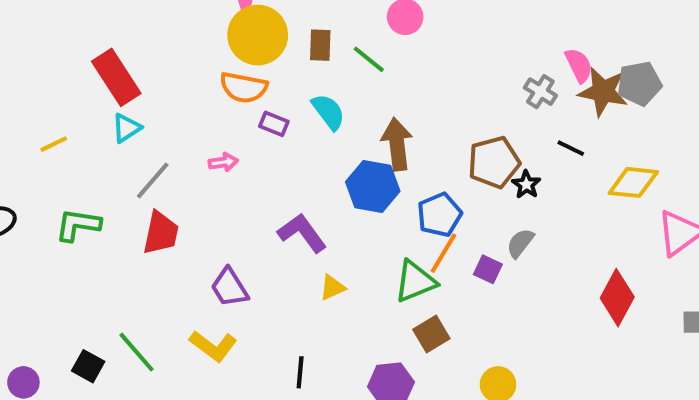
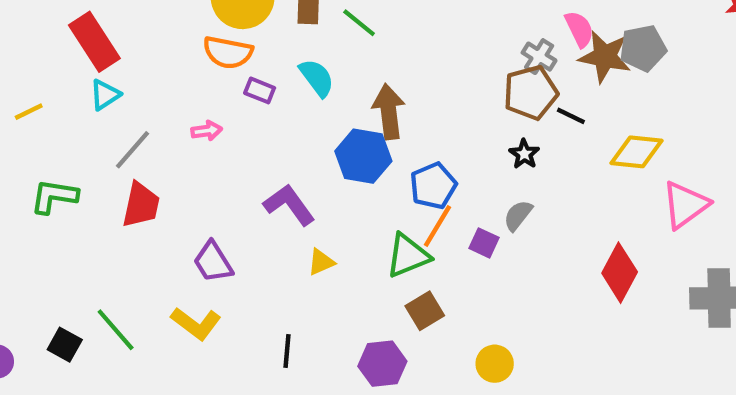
brown pentagon: (494, 162) -> (531, 93), moved

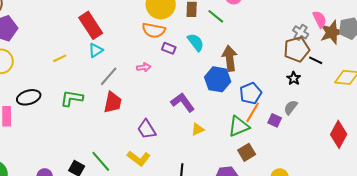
brown star: (605, 57) -> (332, 32), turned -30

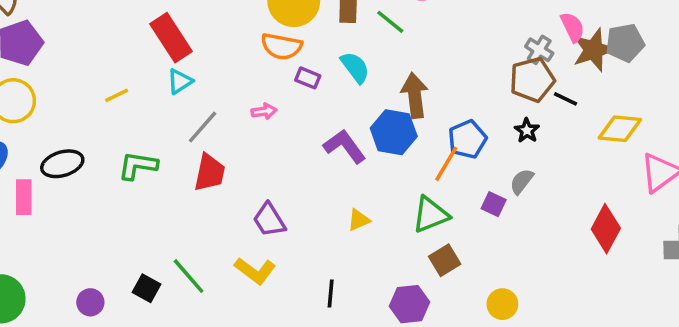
blue pentagon: (251, 93) -> (467, 139), moved
purple L-shape: (183, 102) -> (345, 146), moved
orange line: (253, 112) -> (446, 164), moved

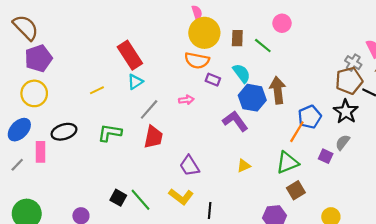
black star: (527, 131) -> (346, 112), size x1.6
blue hexagon: (394, 132) -> (252, 98), moved
black square: (146, 288) -> (118, 198), moved
black line: (331, 294) -> (210, 210), moved

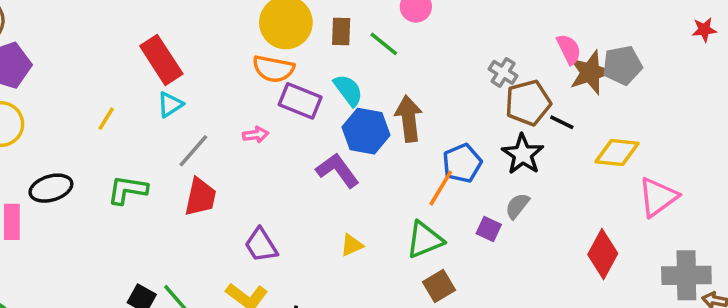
gray cross: (353, 63) -> (503, 72), moved
purple rectangle: (213, 80) -> (300, 101), size x1.6
yellow line: (97, 90) -> (106, 119), turned -32

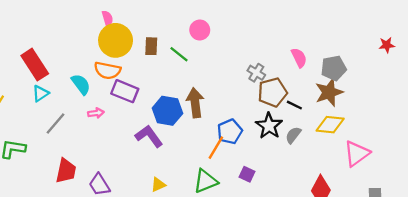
brown star: (590, 72) -> (329, 92), moved
cyan semicircle: (348, 90) -> (81, 84), moved
red trapezoid: (200, 197) -> (66, 171), moved
gray semicircle: (517, 206) -> (293, 135), moved

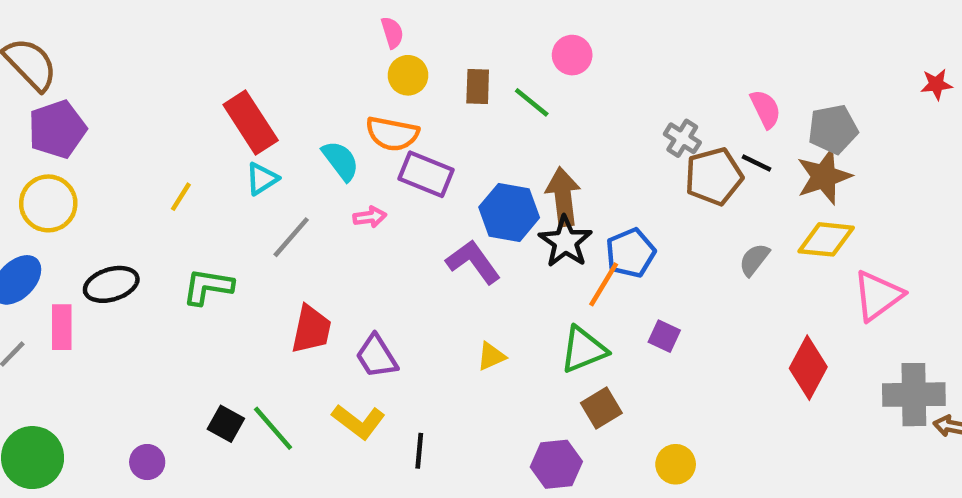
yellow circle: (116, 40) -> (408, 75), size x0.6
black line: (294, 105) -> (756, 163), moved
black star: (269, 126) -> (565, 242), moved

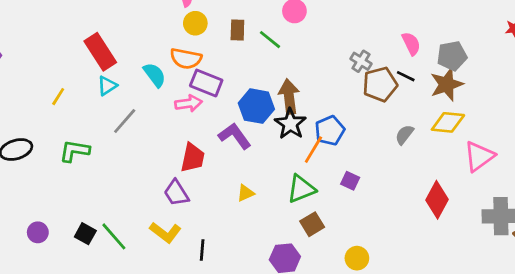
pink arrow: (370, 217) -> (189, 103), moved, size x1.4
red trapezoid: (311, 329) -> (193, 158), moved
purple circle: (147, 462) -> (38, 232), moved

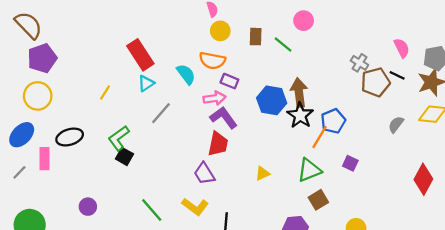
purple rectangle: (206, 83) -> (229, 81), size x0.7
purple L-shape: (235, 136) -> (224, 118), moved
green L-shape: (74, 151) -> (119, 138), turned -45
black square: (85, 234) -> (124, 156), moved

